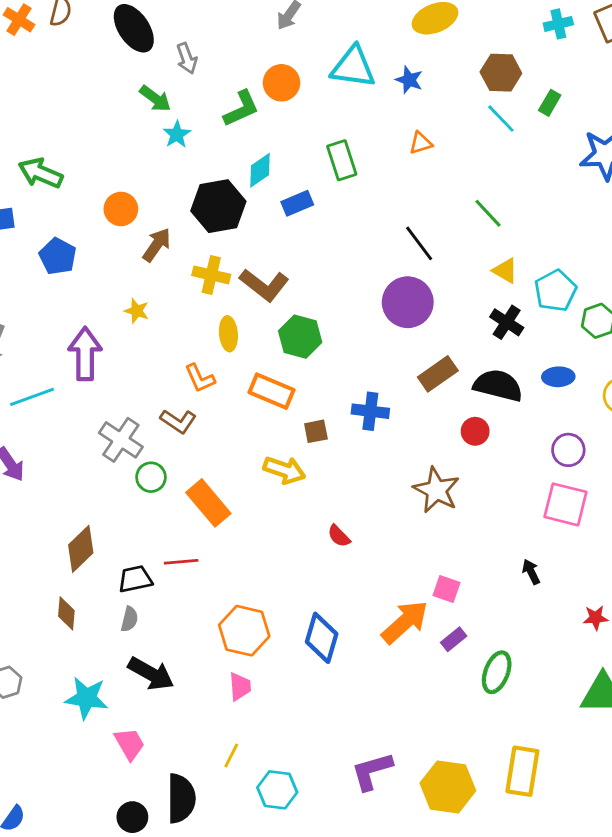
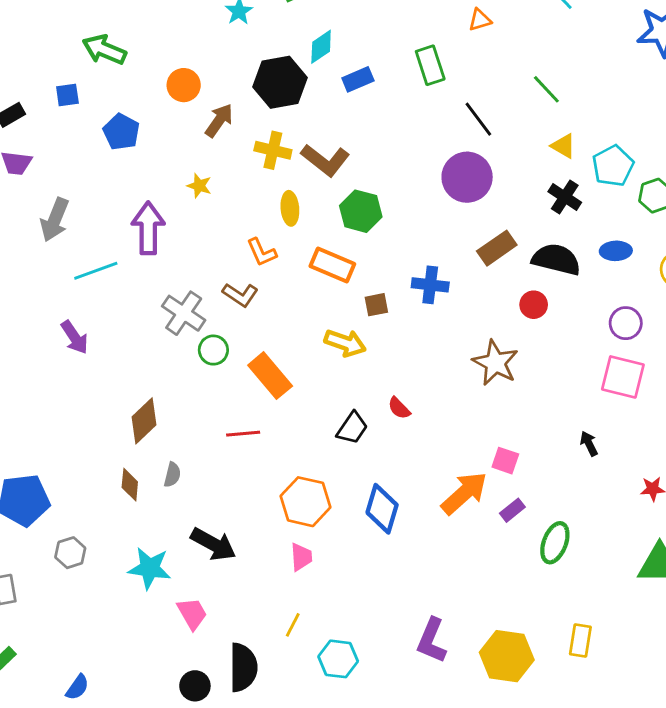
green rectangle: (342, 160) -> (430, 65), moved
black trapezoid: (135, 579) -> (352, 428), moved, turned 136
gray semicircle: (129, 619) -> (172, 475), moved
purple L-shape: (372, 771) -> (432, 640), turned -51
yellow rectangle: (522, 771) -> (580, 640), size x0.7

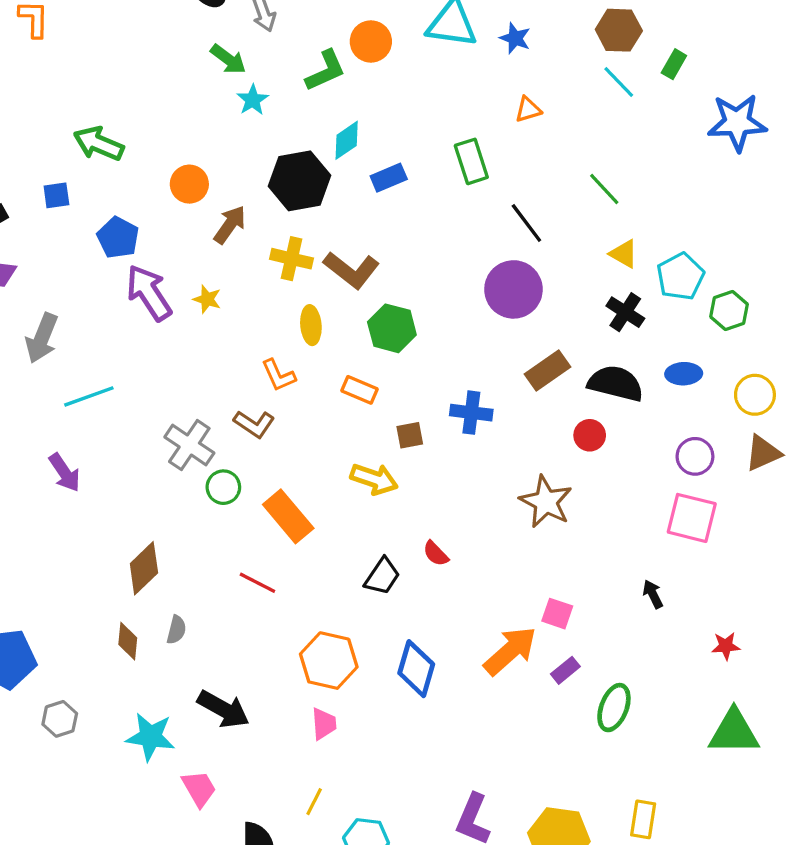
purple arrow: (148, 228) -> (149, 293), moved, turned -33
orange rectangle: (332, 265) -> (360, 390), size x0.7
red line: (243, 434) -> (257, 583), turned 32

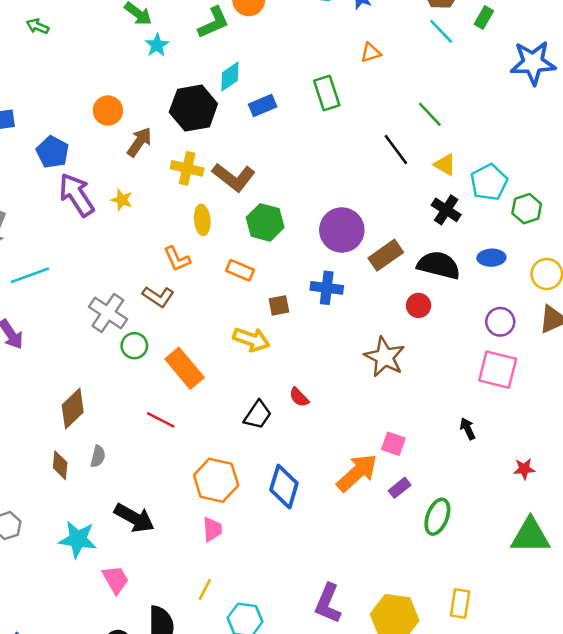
green arrow: (99, 144) -> (37, 26), moved, size x0.6
black line: (526, 223) -> (396, 150), moved
purple circle: (513, 289) -> (342, 230), moved

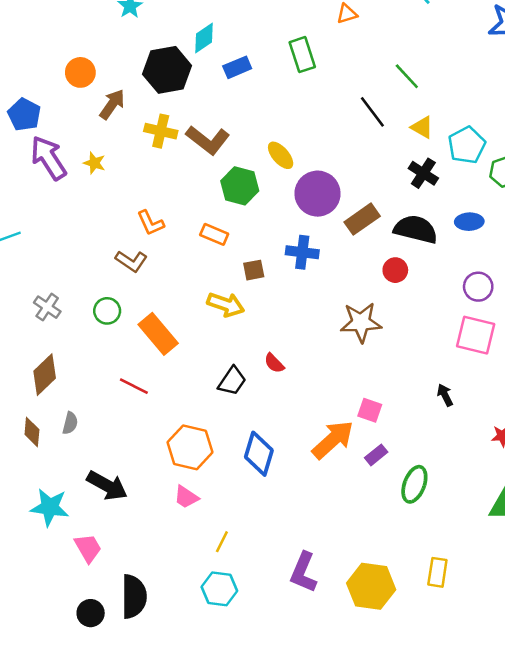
yellow ellipse: (202, 220) -> (281, 155), moved, turned -36
gray cross: (108, 313) -> (47, 307), moved, size x0.7
brown star: (385, 357) -> (361, 322), turned -30
pink trapezoid: (212, 529) -> (186, 497), turned 128
yellow line: (205, 590) -> (222, 542), moved

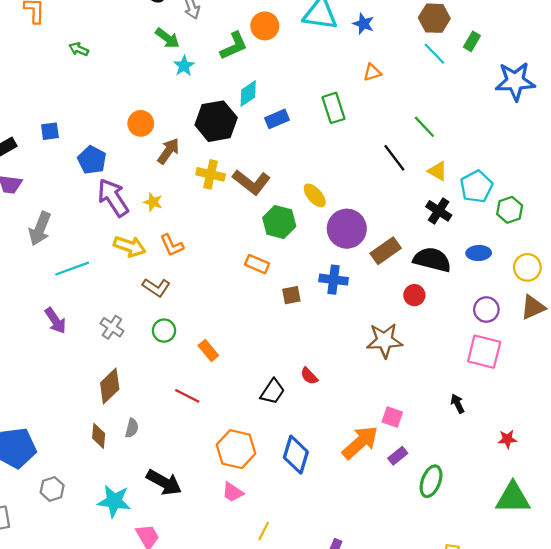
orange L-shape: (150, 223) -> (172, 245), moved
brown L-shape: (131, 261) -> (156, 287), moved
yellow arrow: (226, 305) -> (130, 246), moved
orange rectangle: (158, 334) -> (208, 351), size x0.6

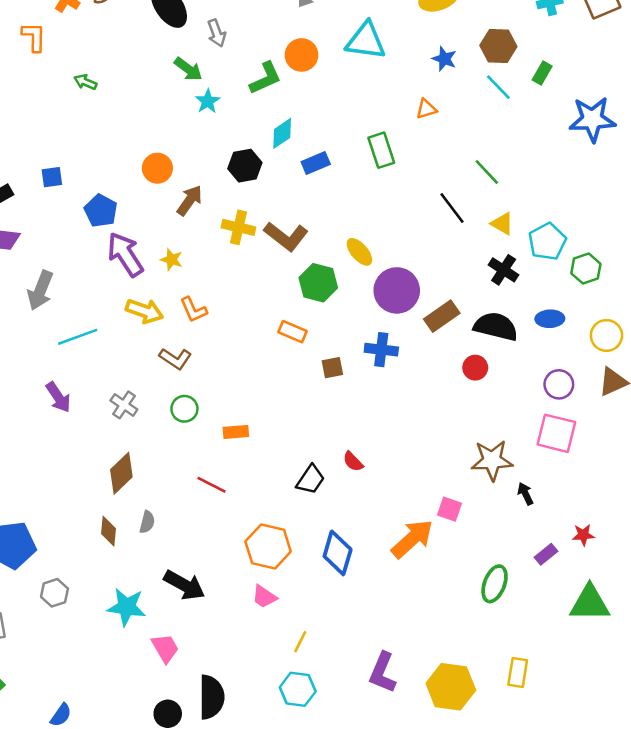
blue star: (363, 24) -> (444, 59), moved
black hexagon: (216, 121) -> (245, 166), size x0.7
brown star: (384, 341) -> (492, 460), moved
orange rectangle: (208, 351) -> (236, 432), turned -55
purple rectangle: (398, 456) -> (546, 554), moved

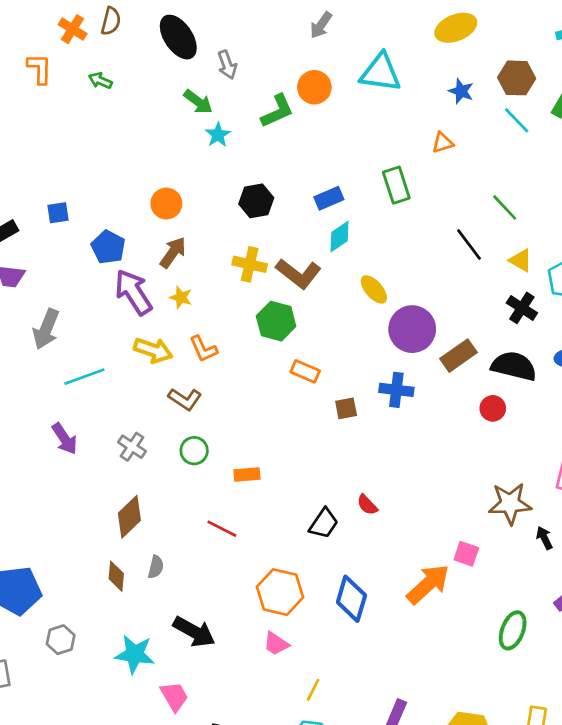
green arrow: (85, 82) -> (100, 81), moved
cyan diamond: (282, 133) -> (339, 237), moved
brown arrow: (190, 200) -> (173, 252), moved
green hexagon: (318, 283) -> (276, 321), moved

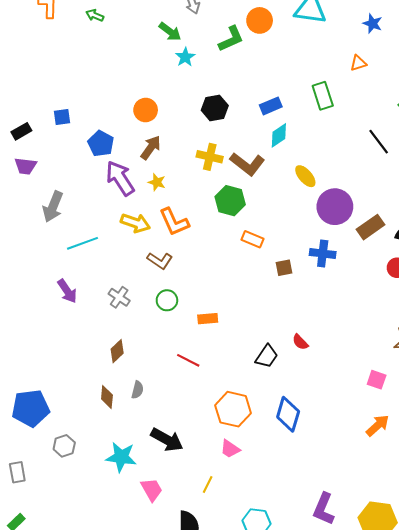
orange L-shape: (203, 349) -> (174, 222), size x1.4
brown diamond: (129, 517) -> (117, 351), size x0.7
orange arrow: (428, 584) -> (378, 425), moved, size x0.7
yellow line: (313, 690) -> (208, 485), moved

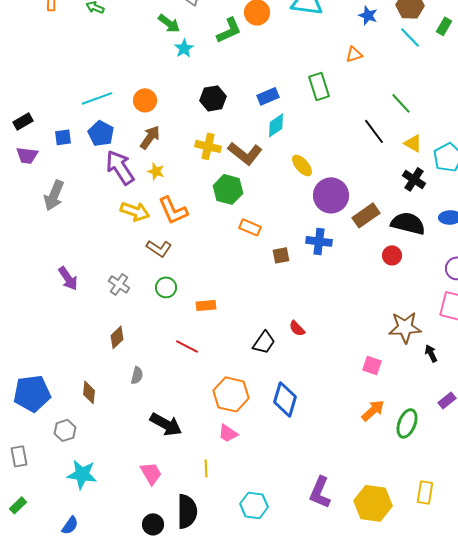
blue square: (62, 117) -> (63, 137), moved
cyan line: (82, 243) -> (97, 98), moved
brown diamond: (107, 397) -> (89, 392), moved
cyan star: (121, 457) -> (82, 474), moved
yellow line: (208, 485) -> (206, 468), turned -30

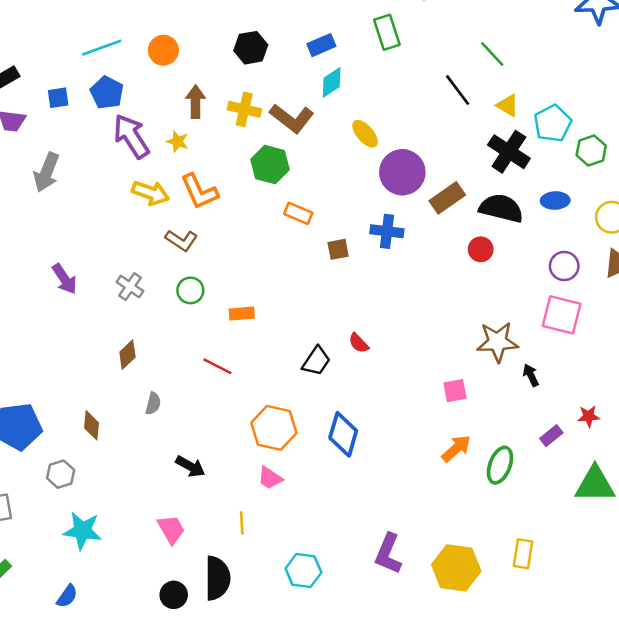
brown arrow: (150, 137) -> (196, 102), moved, turned -35
black cross: (414, 179) -> (509, 152), size x1.4
pink square: (372, 365) -> (455, 391), turned -30
black arrow: (166, 424) -> (190, 466), size x0.7

